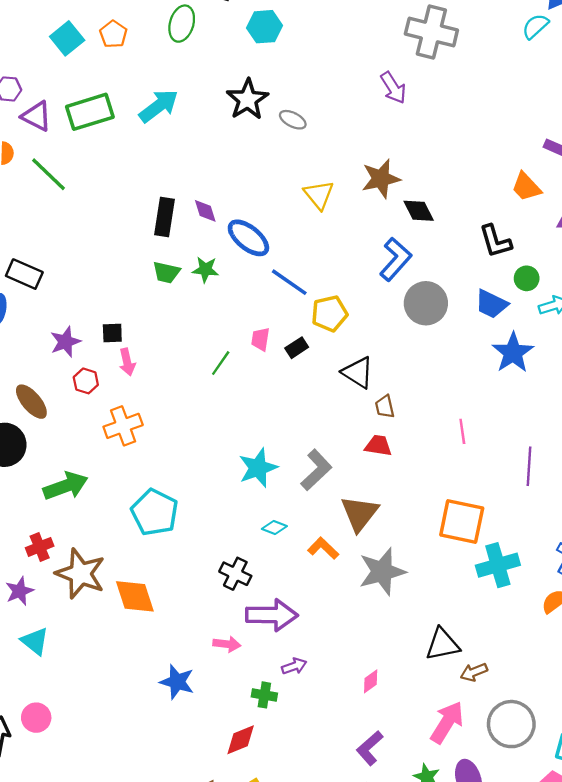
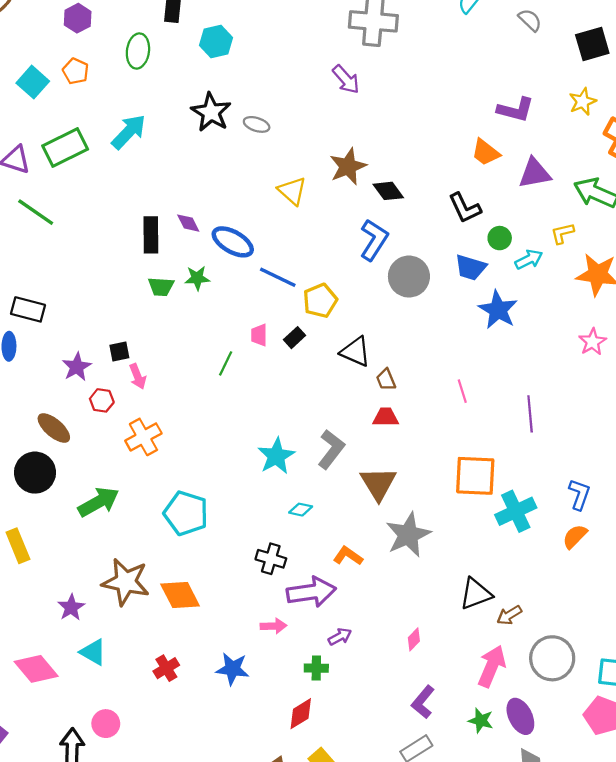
red cross: (40, 547) -> (166, 668), moved
orange L-shape: (323, 548) -> (348, 556), moved

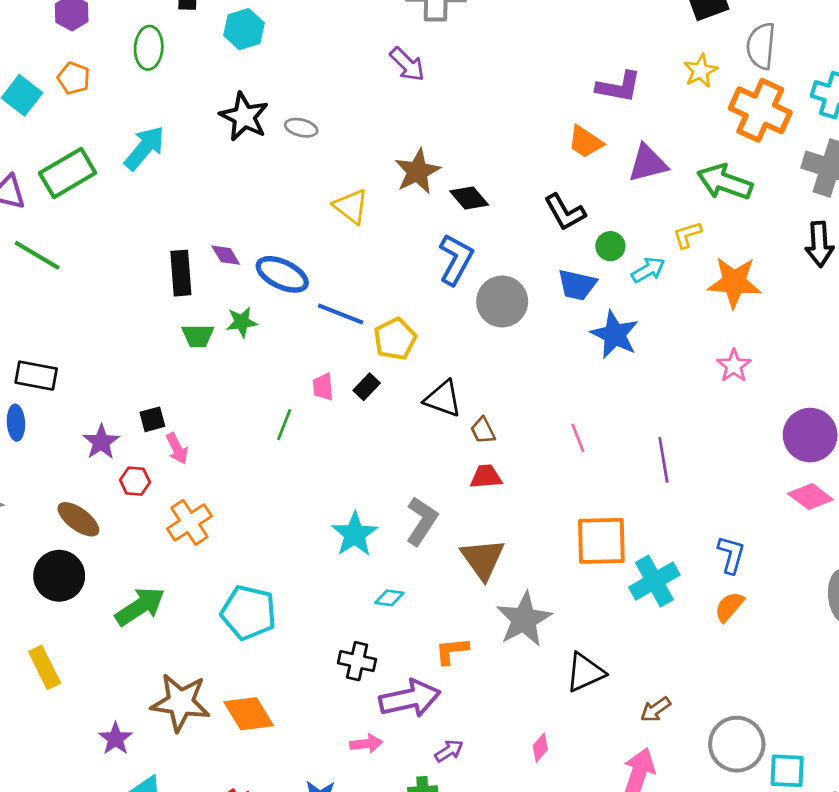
orange L-shape: (348, 556) -> (452, 651), turned -36
black triangle: (476, 594) -> (585, 672), moved
gray circle: (552, 658) -> (737, 744), moved

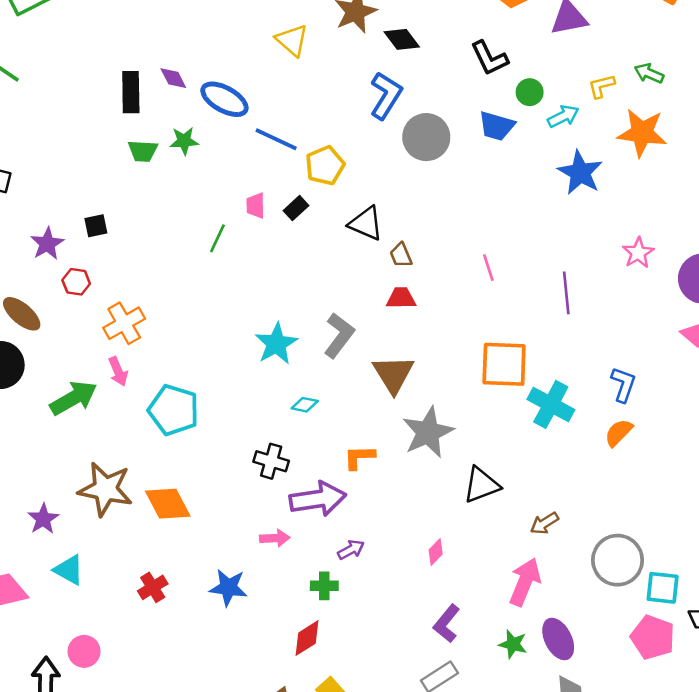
green arrow: (725, 182) -> (649, 73), moved, size x0.6
blue star: (615, 335) -> (580, 173), moved
pink star: (734, 366) -> (638, 253), moved
pink arrow: (177, 448) -> (118, 371), moved
cyan cross: (654, 581) -> (551, 404), turned -36

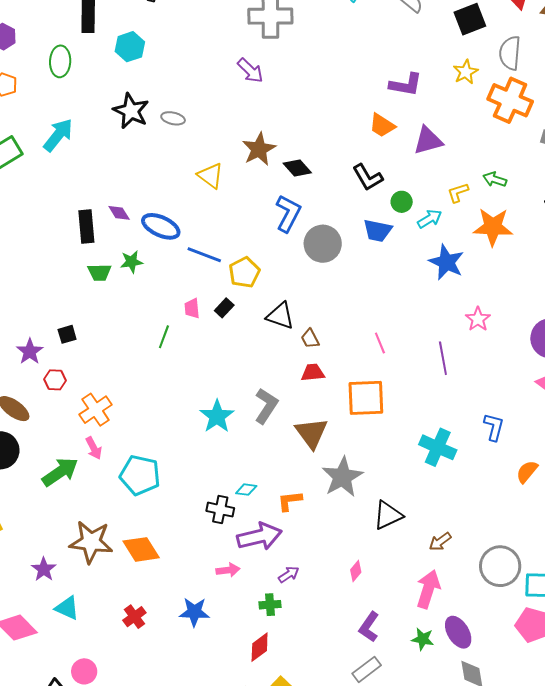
pink star: (638, 253) -> (478, 319), moved
orange square: (504, 364) -> (366, 398), moved
cyan diamond: (305, 405) -> (246, 490), moved
orange semicircle: (619, 433) -> (527, 472), moved

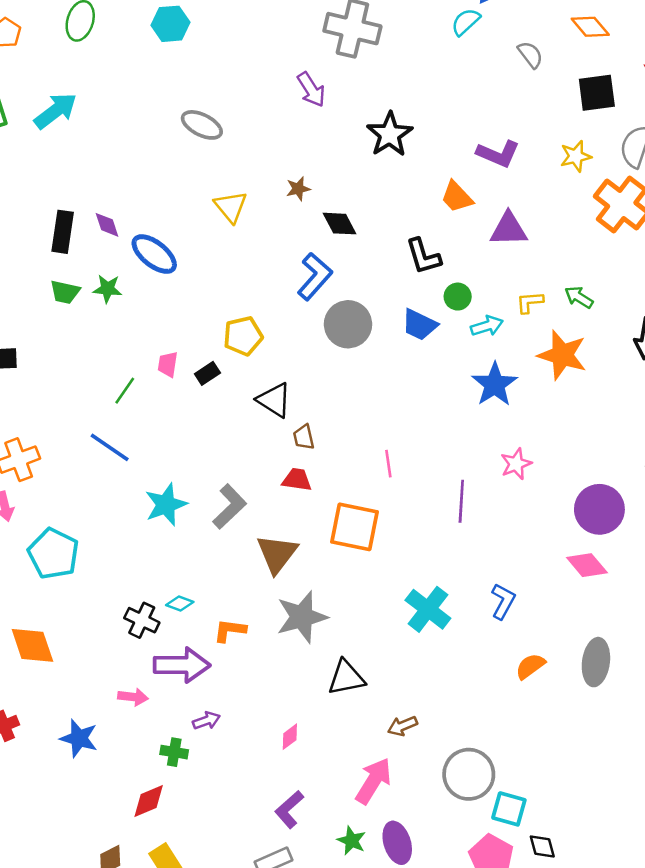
black star: (131, 111) -> (390, 134), moved
gray ellipse: (173, 118) -> (202, 125), size x1.4
brown star: (259, 149) -> (298, 189), size x0.6
blue line: (204, 255) -> (110, 447), moved

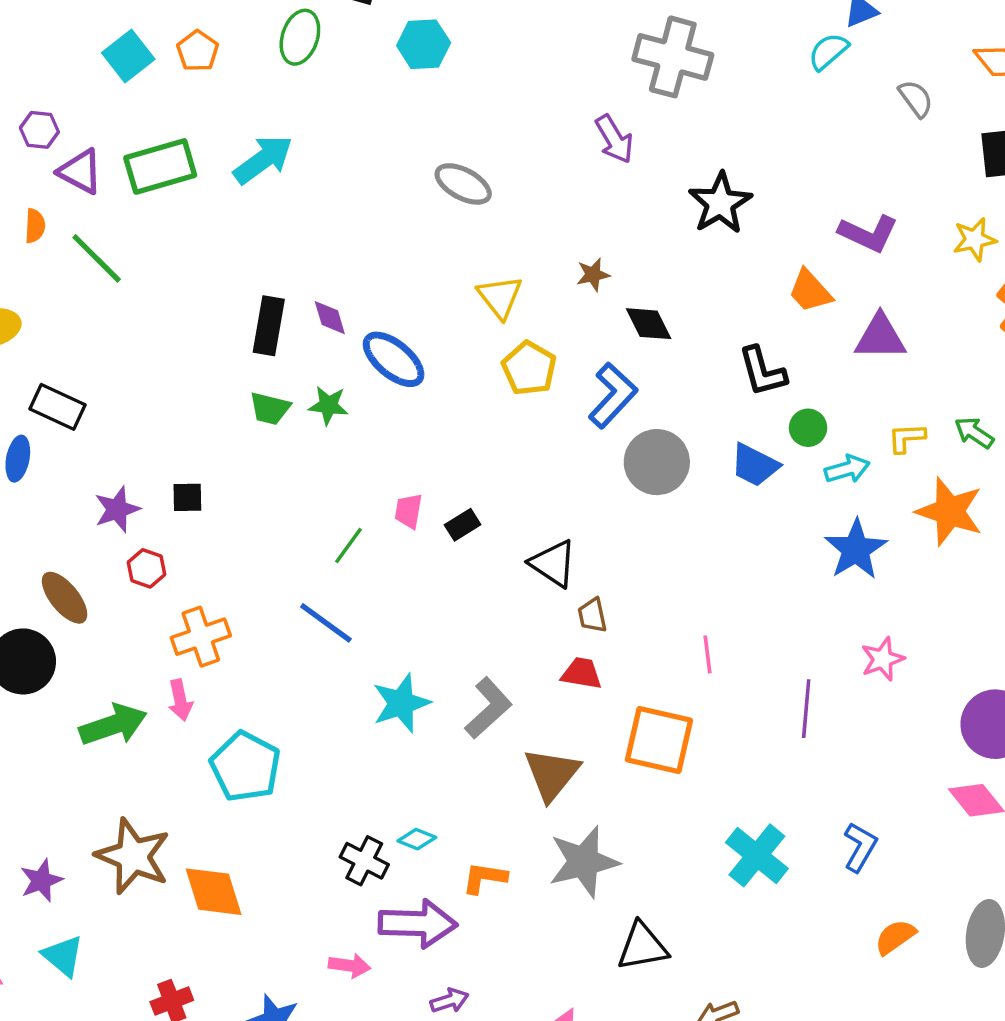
yellow pentagon: (243, 336) -> (529, 368), moved, turned -30

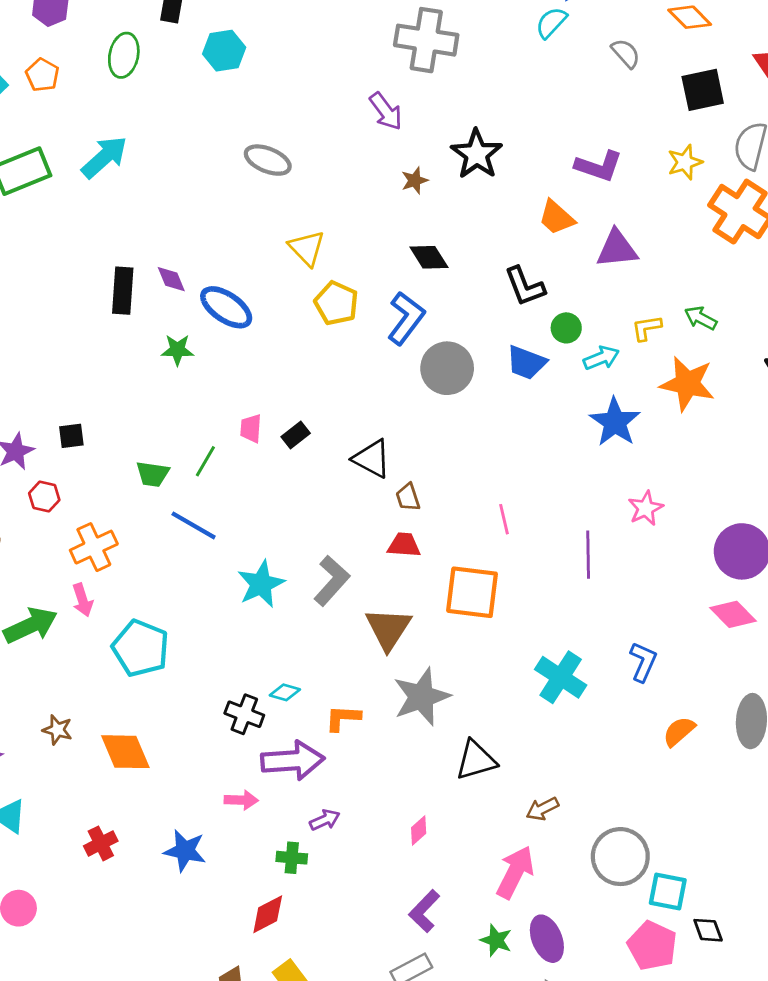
brown star: (593, 275) -> (415, 180), moved
green trapezoid: (270, 408) -> (153, 474), moved
brown star: (133, 856) -> (57, 730), size x0.5

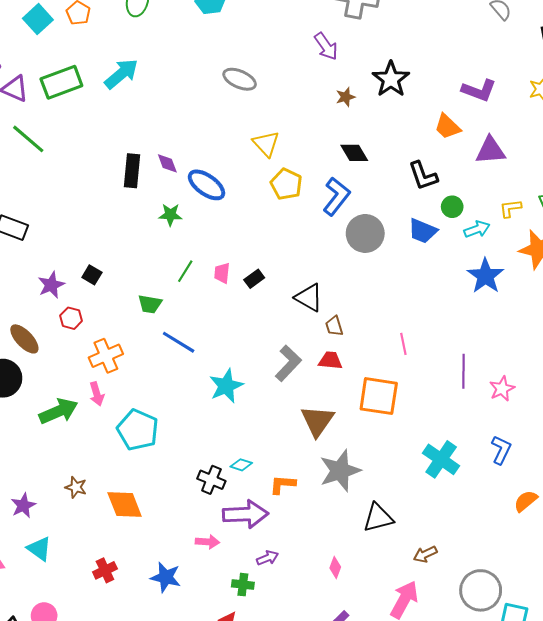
black square: (71, 436) -> (92, 275), turned 36
green line: (205, 461) -> (185, 271), moved
pink star: (646, 508) -> (502, 389), moved
gray L-shape: (332, 581) -> (288, 363), moved
pink diamond: (419, 830) -> (335, 567), turned -30

